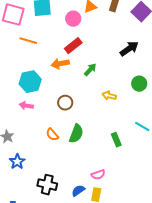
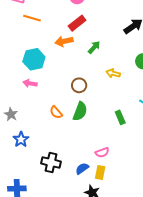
brown circle: (65, 103) -> (79, 85), moved

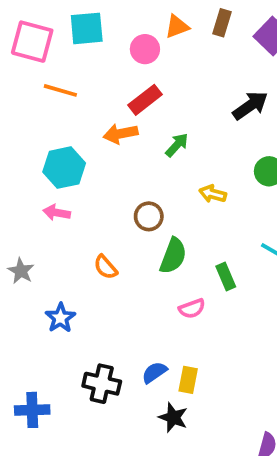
green semicircle: (80, 111) -> (173, 256), moved
blue star: (21, 139) -> (60, 318), moved
pink semicircle: (102, 152) -> (192, 308), moved
black cross: (51, 162) -> (102, 384), moved

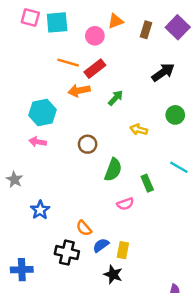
brown rectangle: (222, 23) -> (146, 30), moved
pink square: (32, 42) -> (30, 18), moved, size x0.7
orange line: (60, 90) -> (68, 63), moved
brown circle: (149, 216) -> (88, 144), moved
orange semicircle: (105, 267) -> (84, 228), moved

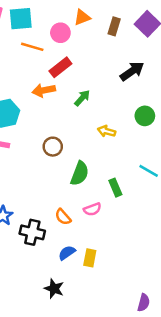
orange line: (68, 63) -> (32, 47), moved
orange semicircle: (84, 228) -> (63, 217), moved
black cross: (67, 253) -> (32, 232), moved
black star: (113, 274) -> (54, 289), moved

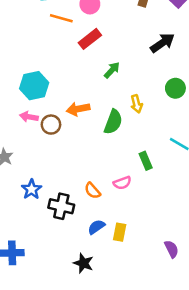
orange arrow: (44, 90) -> (78, 109), moved
yellow arrow: (106, 131) -> (137, 104), turned -120
brown circle: (53, 147) -> (51, 125), moved
green semicircle: (80, 173) -> (113, 122), moved
purple semicircle: (144, 303) -> (172, 249), moved, turned -42

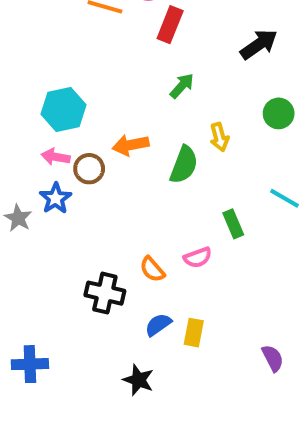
red rectangle: (90, 39) -> (170, 25), moved, turned -30
blue star: (32, 189) -> (56, 198), moved

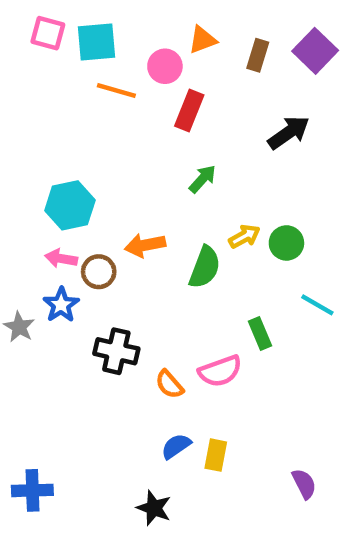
green circle: (279, 113) -> (286, 243), moved
yellow arrow: (219, 137) -> (244, 236), turned -104
pink semicircle: (198, 258) -> (220, 371), size x1.4
black cross: (105, 293) -> (116, 351), moved

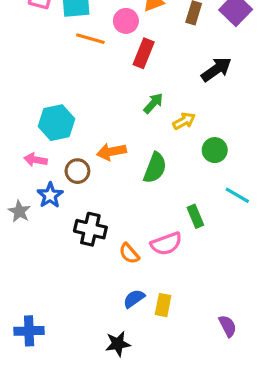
yellow arrow: (244, 236) -> (184, 121), moved
pink arrow: (61, 258) -> (36, 160), moved
black star: (154, 508) -> (118, 344), turned -30

